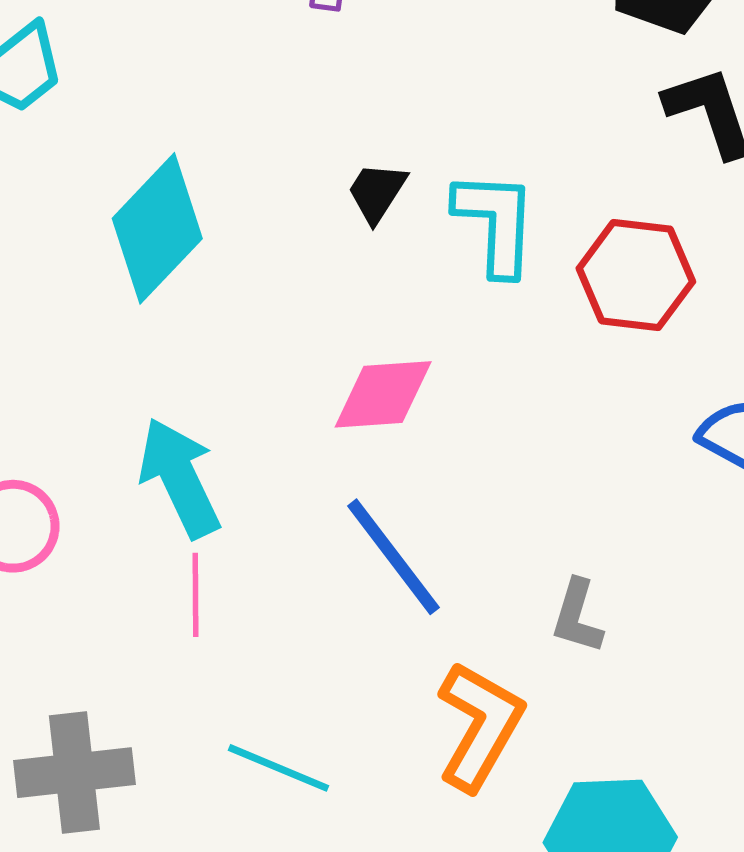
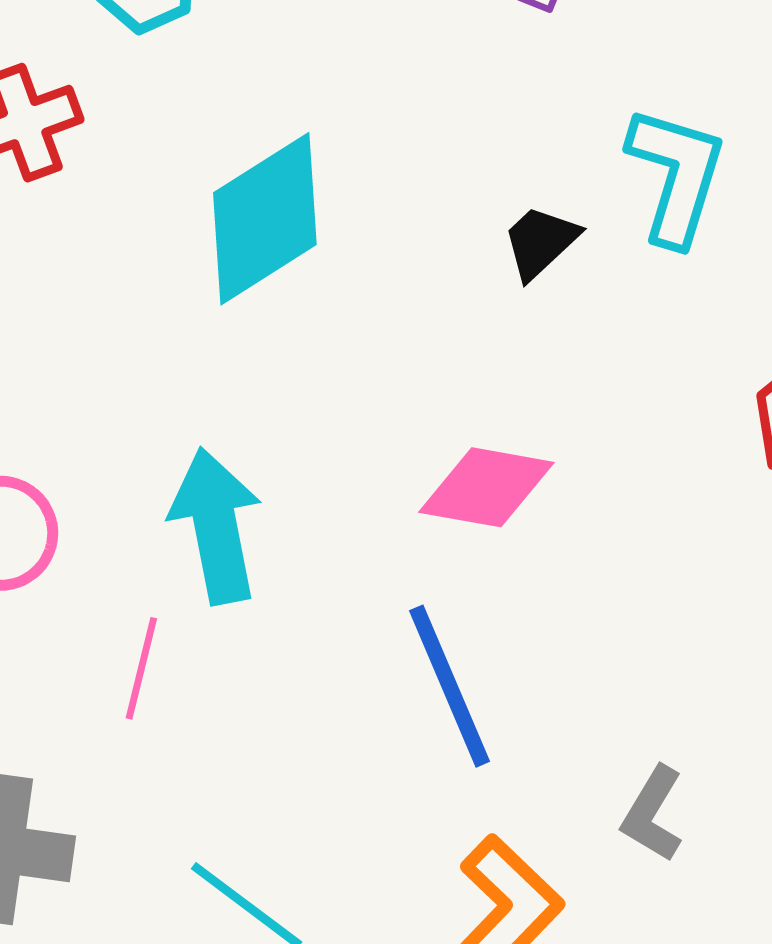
cyan L-shape: (496, 223) -> (676, 175), moved
pink line: (196, 595) -> (141, 668), moved

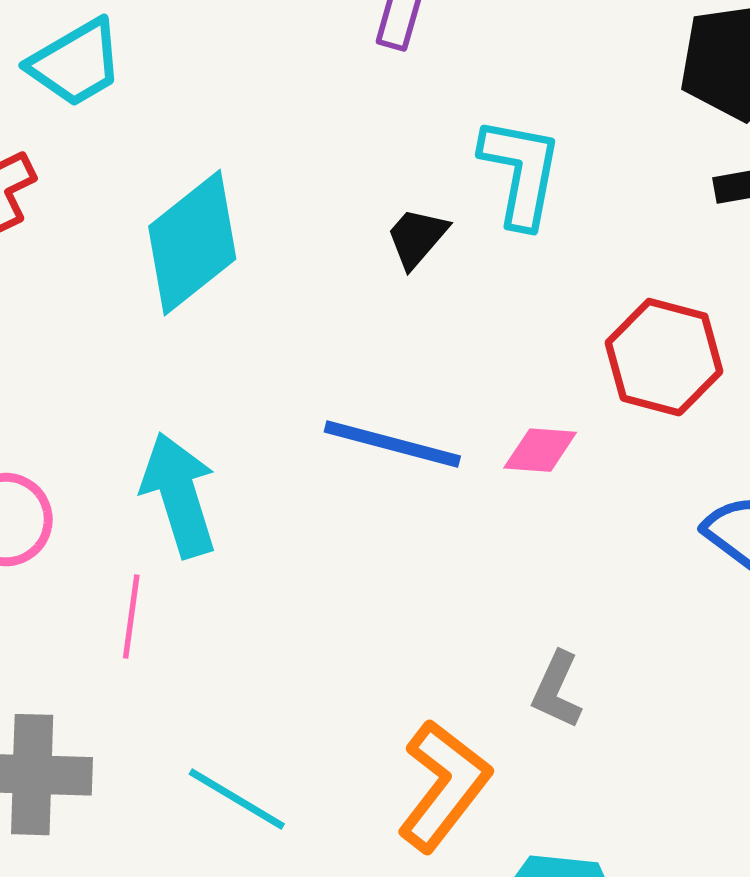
pink diamond: (486, 487) -> (540, 450), moved, size x0.7
blue line: (449, 686) -> (392, 444), moved, turned -46

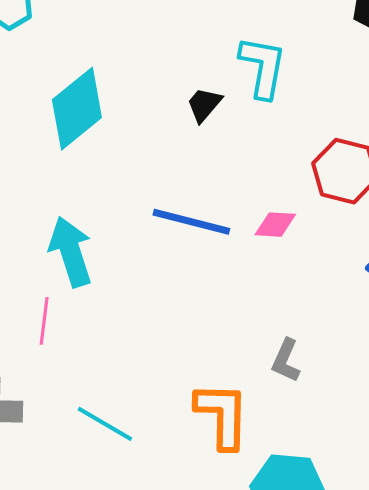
orange L-shape: (444, 786) -> (222, 415), turned -36

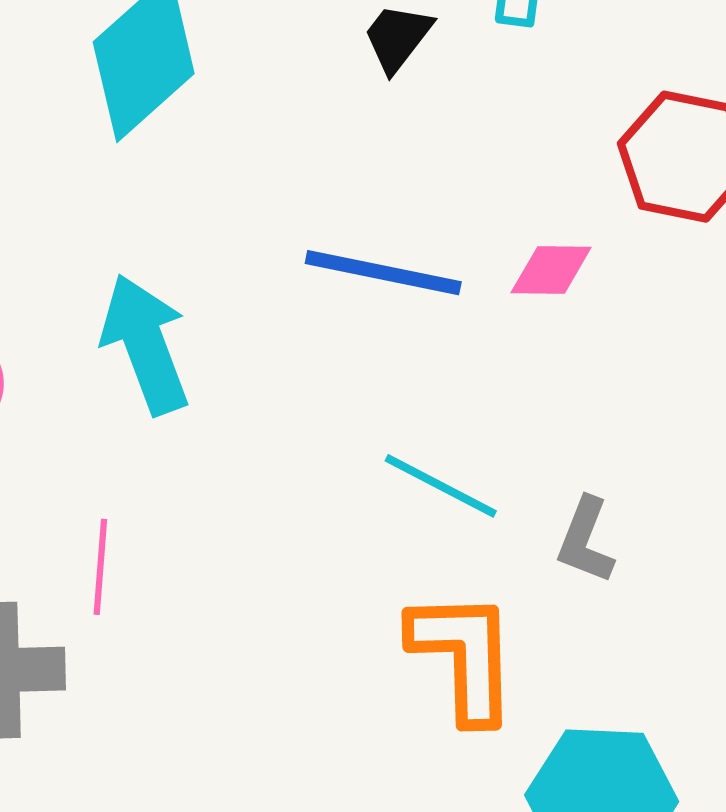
pink line: (44, 321) -> (100, 567), moved
cyan line: (105, 424) -> (441, 486), moved

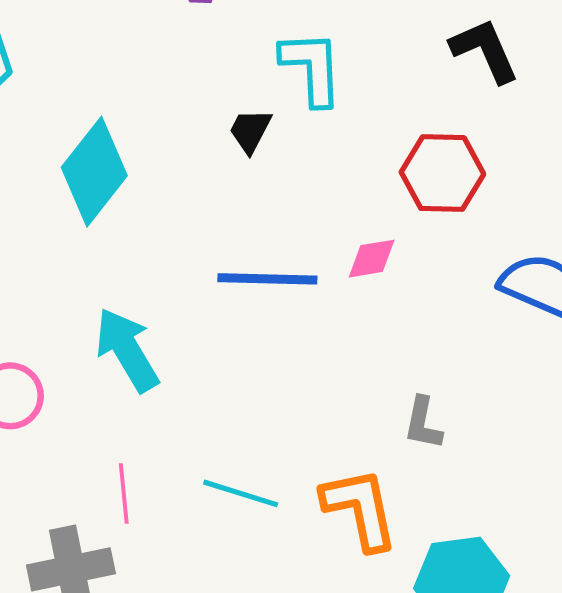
cyan line: (441, 486) -> (241, 493), moved

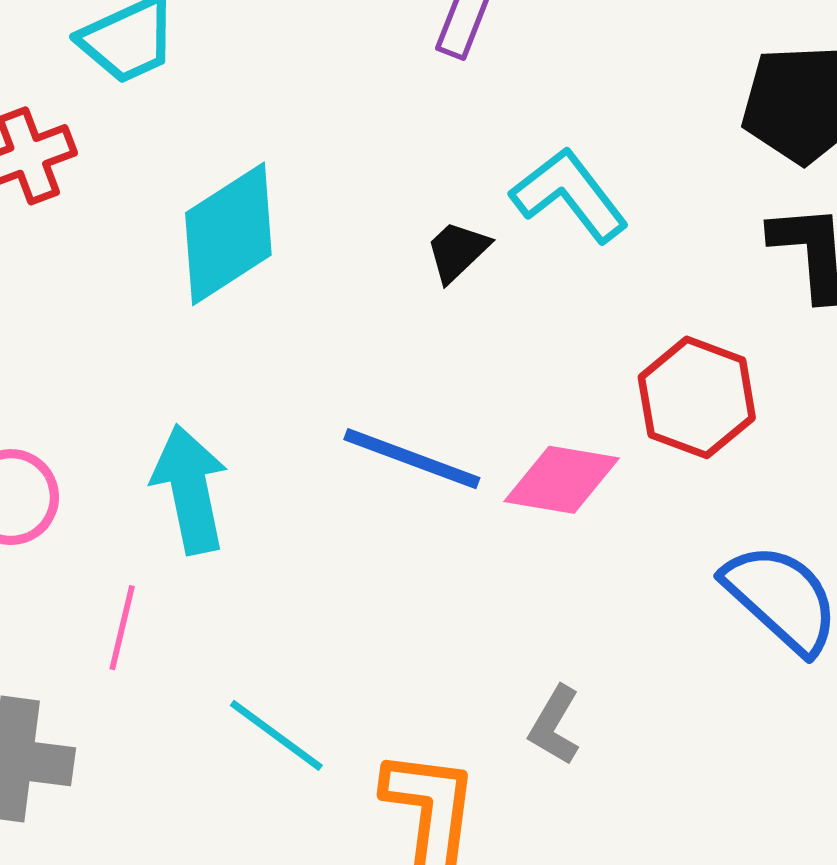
cyan L-shape: (312, 68) -> (570, 195), turned -54
pink diamond: (372, 259) -> (562, 480), size x1.5
pink line: (124, 493) -> (122, 628), moved

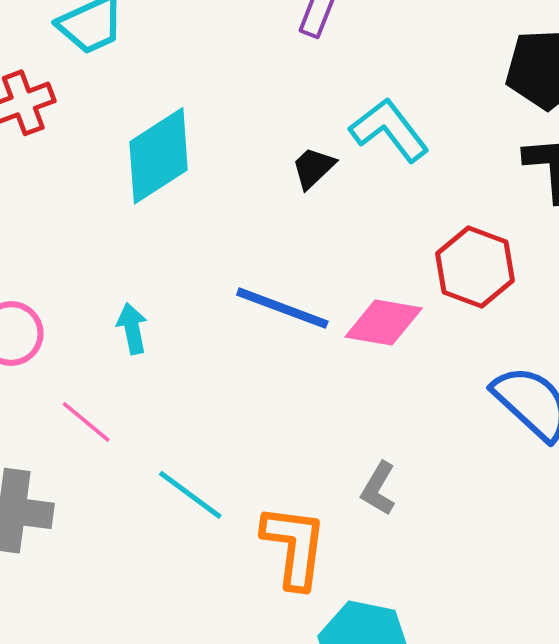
cyan arrow: (190, 489) -> (132, 328), size x0.6
pink line: (122, 628) -> (86, 422), turned -64

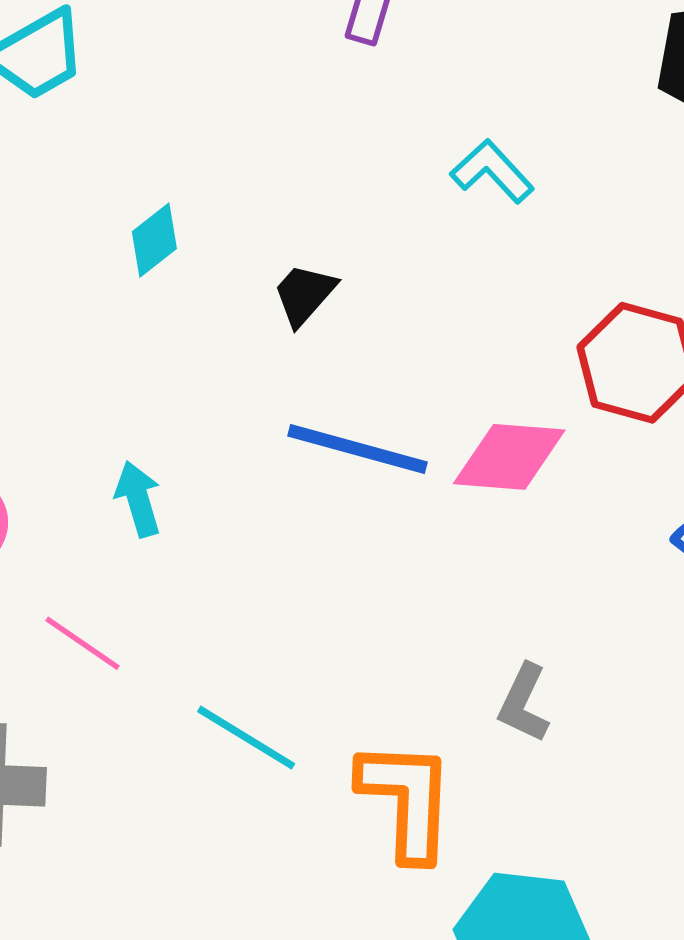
cyan L-shape: (389, 130) -> (492, 171), size x0.7
cyan diamond: (159, 156) -> (154, 240), size x0.5
black trapezoid: (313, 168) -> (304, 294), moved

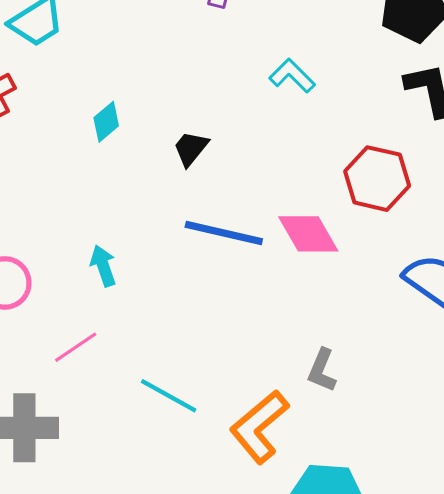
pink diamond: (509, 457) -> (308, 234), turned 58
pink line: (82, 643) -> (76, 347), turned -66
orange L-shape: (407, 800) -> (259, 427), turned -130

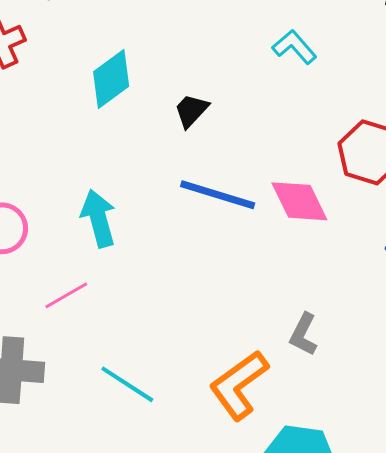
cyan diamond: (106, 122) -> (111, 79), size x1.5
cyan arrow: (103, 266) -> (98, 218), size x1.4
cyan line: (169, 396) -> (127, 384), moved

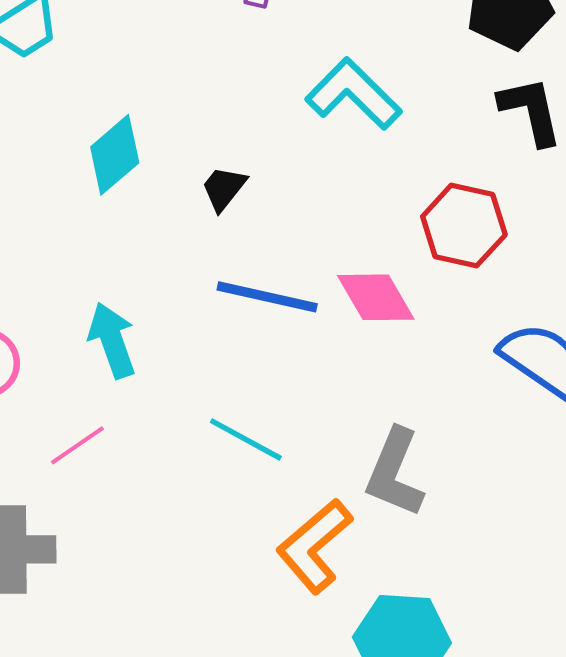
cyan L-shape: (294, 47) -> (354, 94), size x1.6
gray L-shape: (303, 334) -> (395, 473), size x1.6
cyan line: (127, 384) -> (246, 439), moved

